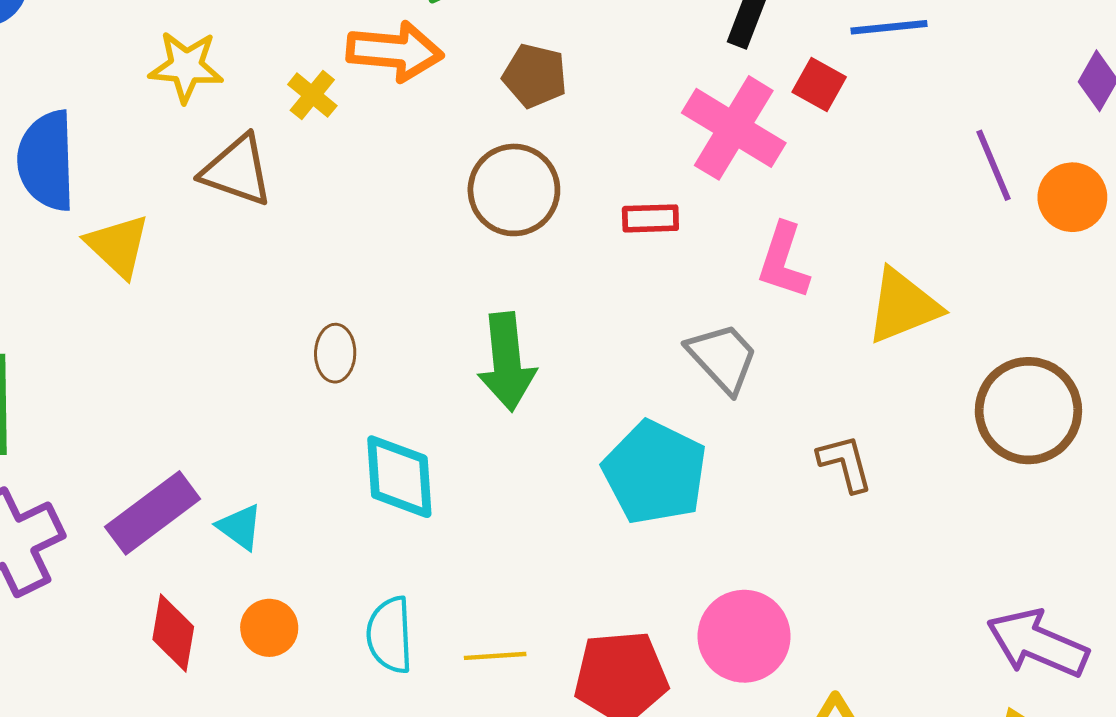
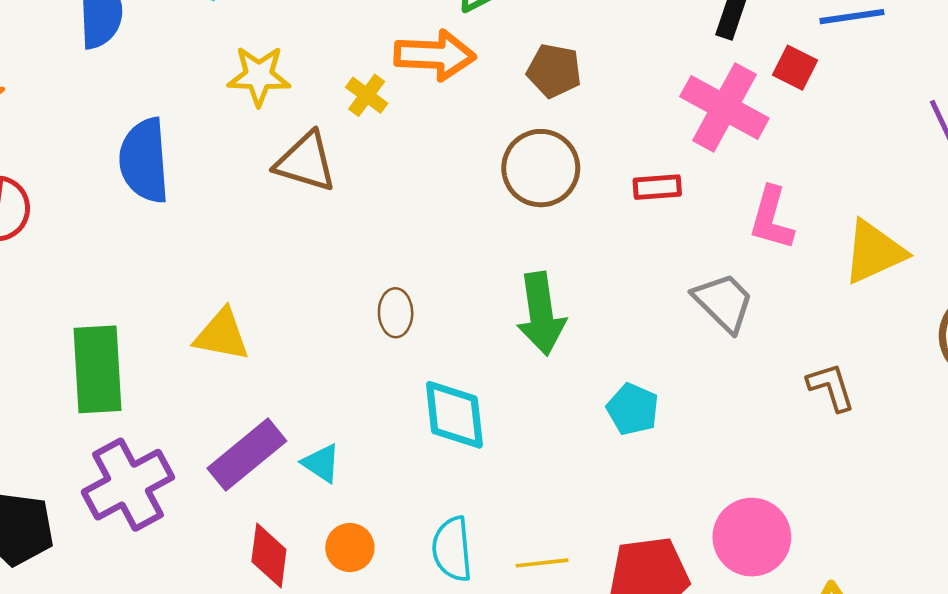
yellow triangle: (118, 246) -> (222, 335), moved, turned -30
cyan pentagon: (655, 472) -> (633, 409), moved, size x0.6

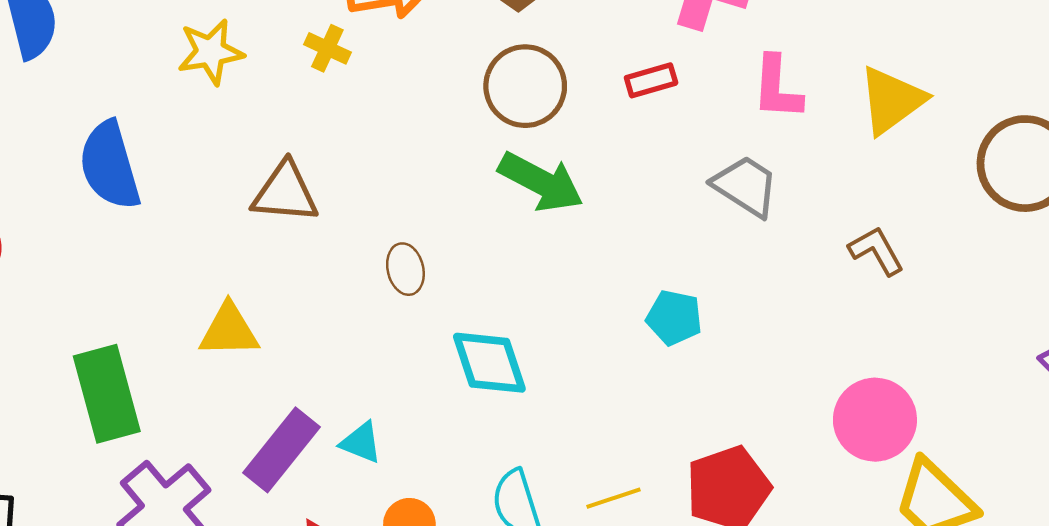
brown triangle: (306, 162) -> (285, 193), moved
green arrow: (541, 314) -> (541, 182), moved, turned -42
pink circle: (752, 537) -> (875, 420), moved

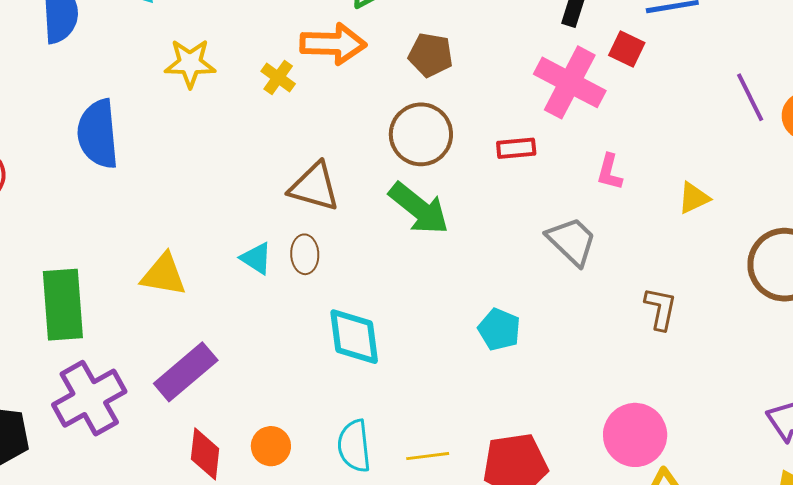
pink L-shape: (777, 88) -> (610, 172), size x0.7
yellow triangle: (892, 100) -> (694, 198), size x0.6
brown triangle: (285, 193) -> (314, 187), moved
brown L-shape: (876, 251) -> (661, 309), turned 30
cyan triangle: (361, 443) -> (256, 258), moved

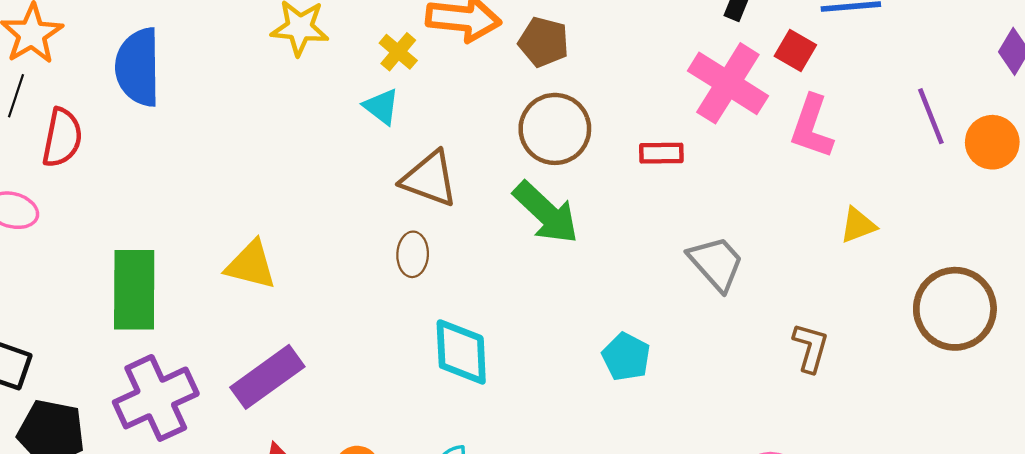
brown pentagon: (431, 55) -> (544, 42), moved
blue semicircle: (98, 134) -> (138, 67), moved
pink L-shape: (610, 172) -> (812, 127), moved, size x1.5
cyan triangle: (256, 258) -> (381, 107), moved

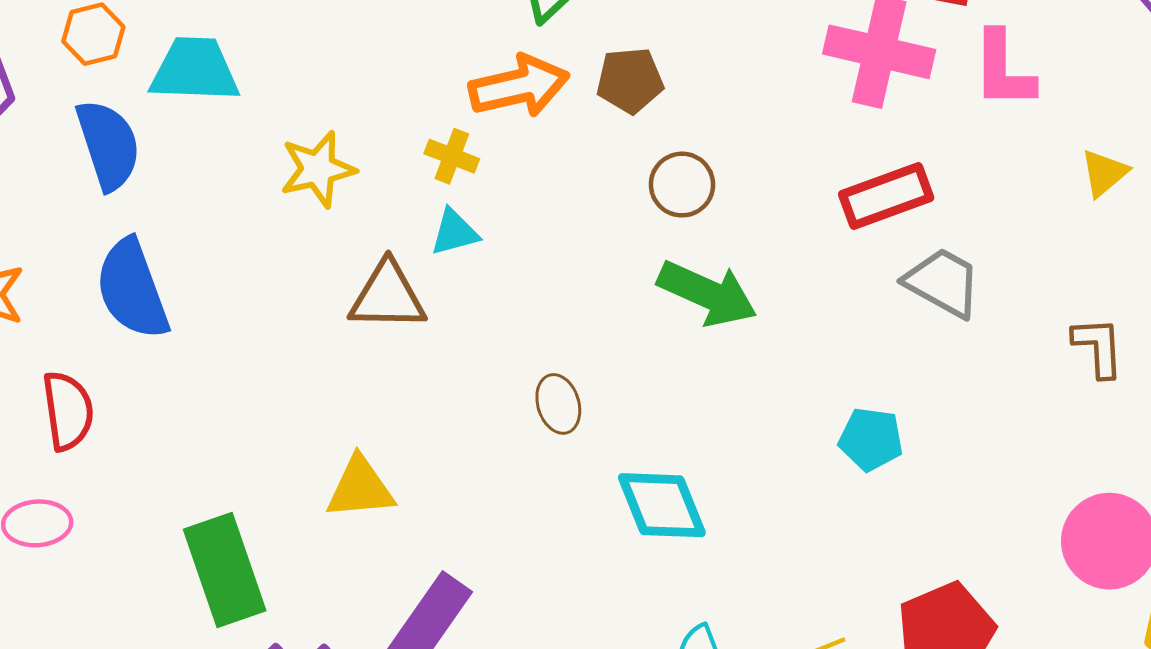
cyan triangle: (381, 107) -> (455, 232), turned -33
brown circle: (555, 129) -> (682, 185), size x0.7
red rectangle: (661, 153) -> (886, 196), moved, size x1.5
brown triangle: (429, 179) -> (388, 296), moved

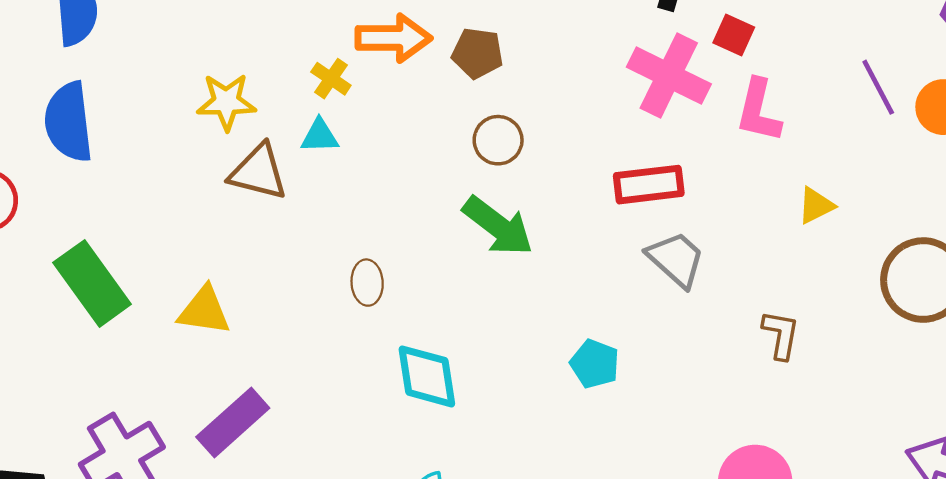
yellow star: (318, 169) -> (226, 102), moved
green rectangle: (225, 570) -> (92, 283), moved, turned -30

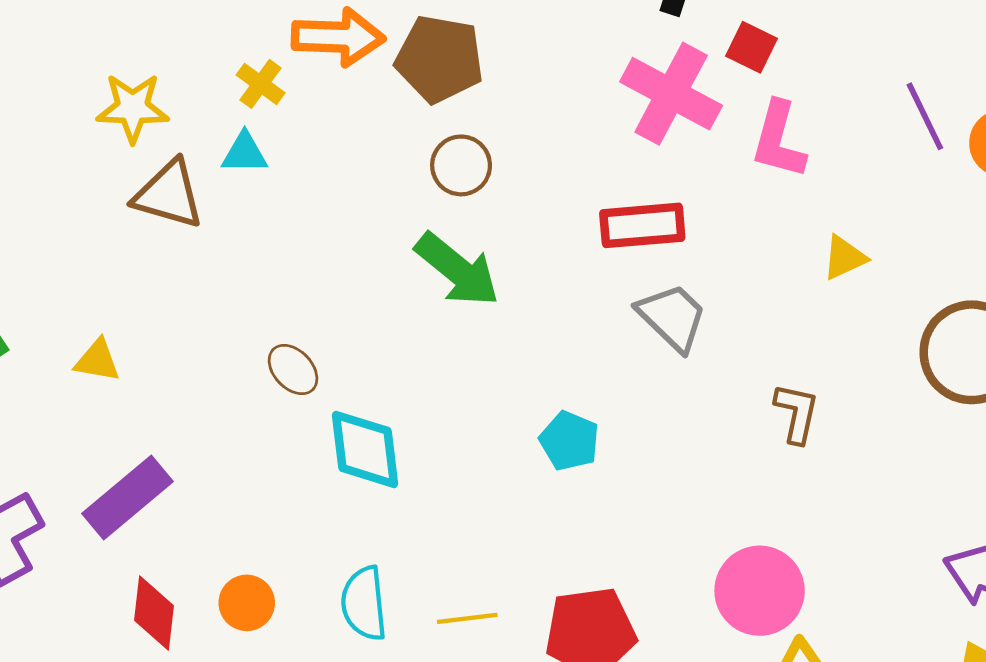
brown pentagon: (477, 53) -> (439, 59), size x1.4
brown ellipse: (367, 283) -> (293, 370), moved, turned -42
yellow triangle: (204, 311) -> (97, 361), size x0.7

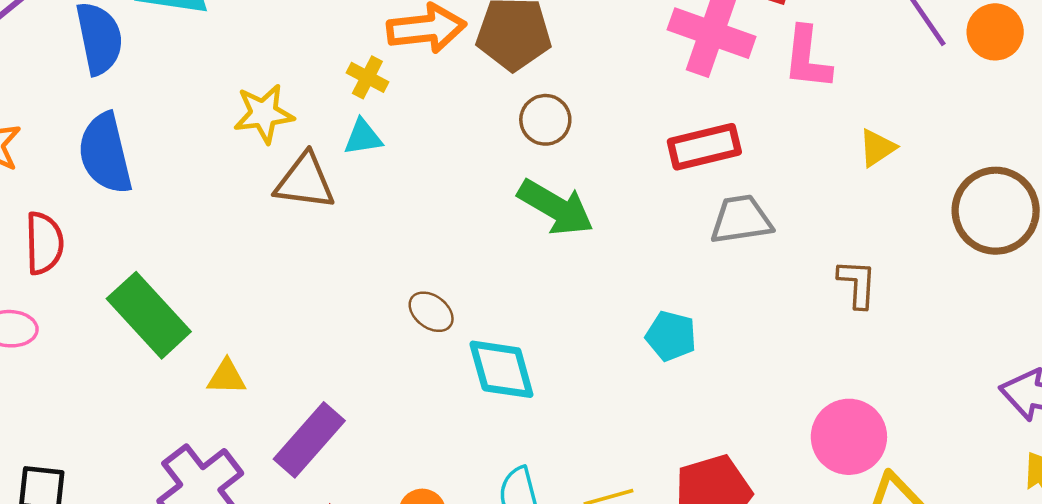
gray trapezoid: (672, 317) -> (741, 220), turned -44
yellow triangle: (97, 361) -> (227, 377), moved

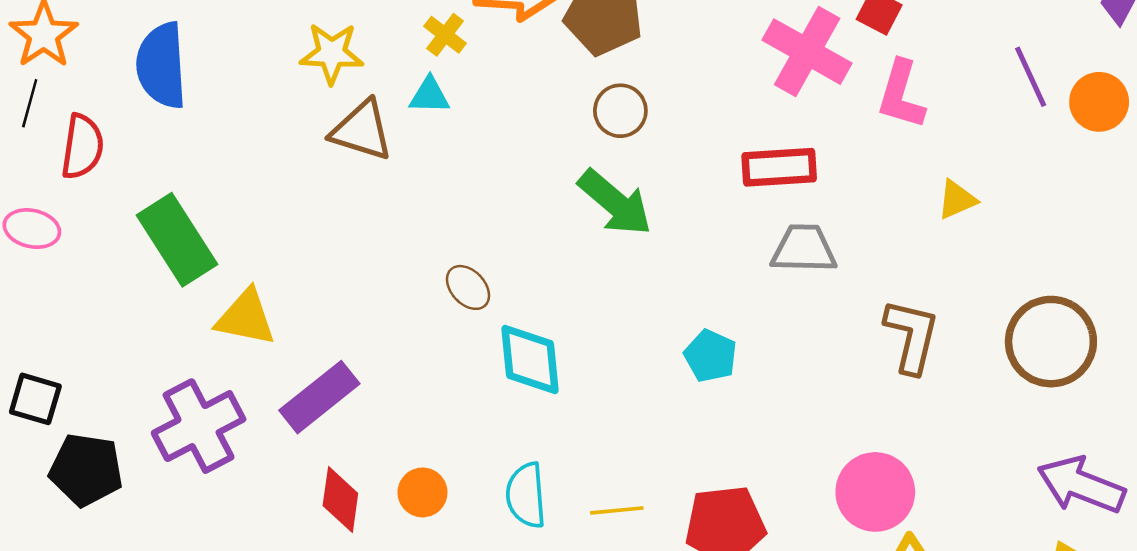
brown circle: (996, 211) -> (1051, 342), moved
brown L-shape: (857, 284) -> (912, 336), size x1.4
yellow triangle: (227, 377) -> (246, 318), size x1.5

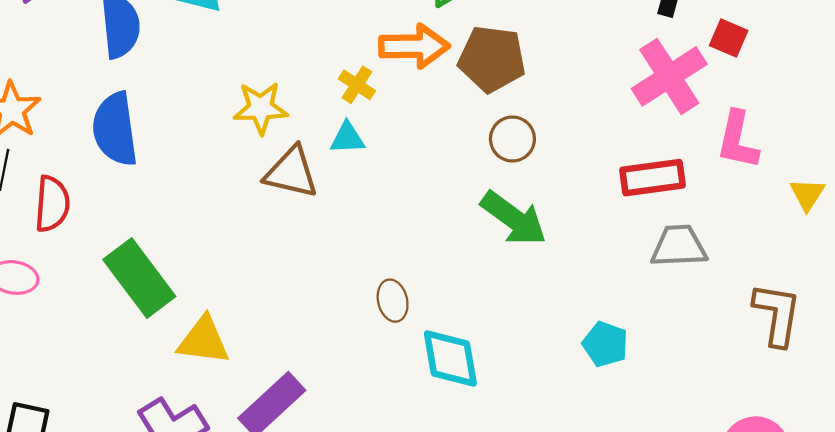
pink cross: (807, 52) -> (669, 76), turned 32
pink L-shape: (901, 95) -> (738, 140), moved
yellow triangle: (957, 200) -> (807, 194), turned -30
brown ellipse: (468, 287) -> (393, 301), turned 33

